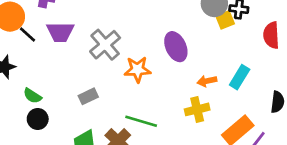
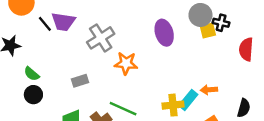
black line: (28, 34) -> (45, 24), moved
purple ellipse: (176, 47) -> (164, 33), moved
cyan rectangle: (240, 77) -> (188, 100), moved
orange arrow: (207, 81) -> (209, 90), moved

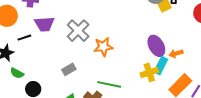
black line: (45, 24) -> (24, 38), moved, turned -56
purple ellipse: (164, 33) -> (156, 46), moved
green semicircle: (32, 74) -> (17, 73), moved

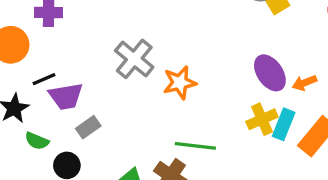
purple trapezoid: (44, 24) -> (66, 96), moved
cyan rectangle: (161, 66) -> (284, 124), moved
gray rectangle: (69, 69) -> (88, 127), moved

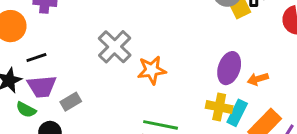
purple ellipse: (270, 73) -> (229, 68), turned 48
purple trapezoid: (66, 96) -> (42, 86), moved
yellow cross: (262, 119) -> (219, 107), turned 30

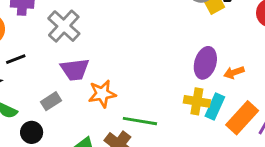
gray cross: (115, 47) -> (64, 26), moved
orange star: (152, 70) -> (102, 94), moved
purple trapezoid: (42, 86) -> (75, 70), moved

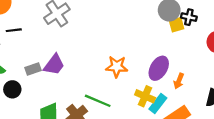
purple trapezoid: (75, 70) -> (54, 65), moved, turned -60
orange arrow: (234, 72) -> (179, 81), turned -63
orange star: (102, 94) -> (117, 67), moved

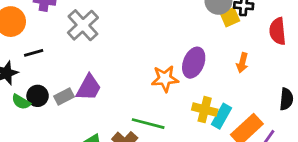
purple ellipse: (159, 68) -> (194, 63), moved
orange arrow: (179, 81) -> (242, 63), moved
black circle: (12, 89) -> (38, 96), moved

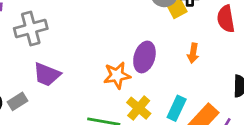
gray cross: (83, 25) -> (31, 29), turned 32
purple trapezoid: (89, 88) -> (47, 74), moved, turned 88
yellow cross: (205, 110) -> (139, 108), moved, turned 30

